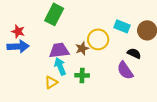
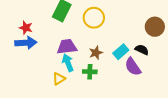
cyan rectangle: (122, 26) -> (121, 52), moved, turned -63
yellow circle: (98, 39) -> (94, 18), moved
brown star: (82, 48) -> (96, 53), moved

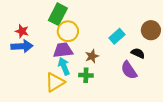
yellow circle: (94, 18) -> (68, 31), moved
cyan rectangle: (121, 52) -> (117, 36), moved
yellow triangle: (59, 79) -> (55, 82), size x1.5

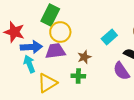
red star: (22, 31) -> (14, 32), size x1.5
blue arrow: (22, 46) -> (31, 47), moved
cyan arrow: (64, 66) -> (29, 64), moved

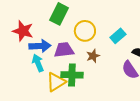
yellow circle: (60, 32) -> (85, 31), moved
green cross: (78, 76) -> (72, 75), moved, size x1.5

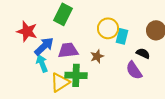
yellow circle: (85, 31) -> (108, 28), moved
cyan rectangle: (118, 36) -> (122, 36), turned -35
blue arrow: (40, 46) -> (44, 46), turned -40

